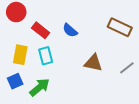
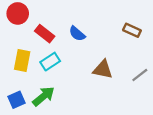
brown rectangle: (120, 27) -> (132, 30), size x0.7
cyan rectangle: (46, 56) -> (50, 62), turned 72
blue square: (15, 81) -> (17, 100), moved

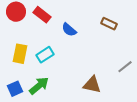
brown rectangle: (132, 30) -> (109, 24), moved
red rectangle: (45, 34) -> (42, 15), moved
brown triangle: (103, 69) -> (92, 85), moved

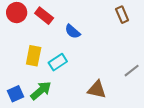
brown rectangle: (109, 24) -> (122, 15), moved, turned 42
yellow rectangle: (20, 54) -> (34, 56), moved
cyan rectangle: (45, 55) -> (58, 62), moved

